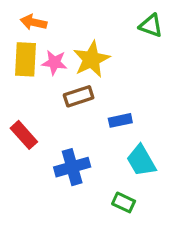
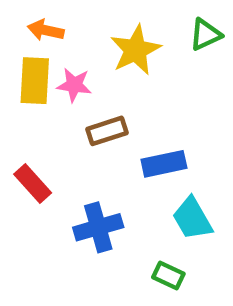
green triangle: (151, 26) -> (206, 35), turned -45
yellow star: (91, 59) -> (135, 50), moved
blue rectangle: (120, 120) -> (164, 164), size x1.4

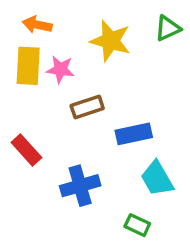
yellow star: (135, 50) -> (110, 41), turned -30

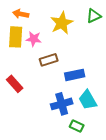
yellow star: (110, 41) -> (62, 23), turned 30
blue cross: (80, 186) -> (62, 104), moved

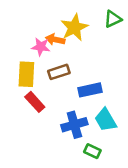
orange arrow: (21, 14) -> (55, 40), moved
yellow rectangle: (16, 37) -> (26, 74), moved
red rectangle: (15, 84) -> (35, 102), moved

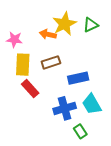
green triangle: (113, 19) -> (91, 25), moved
pink star: (41, 47) -> (14, 40), moved
green rectangle: (92, 151) -> (80, 131), turned 32

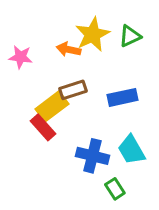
yellow rectangle: (23, 65) -> (52, 106), moved, turned 50
blue rectangle: (78, 78) -> (122, 97), moved
blue cross: (65, 108) -> (92, 156), turned 30

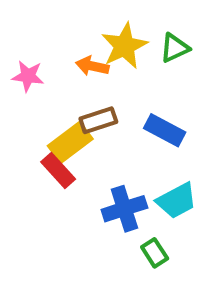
blue rectangle: (122, 97) -> (165, 130), turned 40
cyan trapezoid: (131, 150) -> (177, 201), turned -88
blue cross: (92, 156) -> (124, 209), turned -32

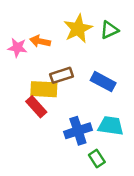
orange arrow: (92, 66) -> (40, 41), moved
yellow rectangle: (70, 142) -> (44, 89), turned 40
cyan trapezoid: (177, 201) -> (111, 126), turned -144

